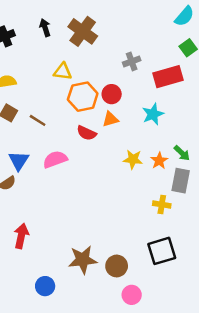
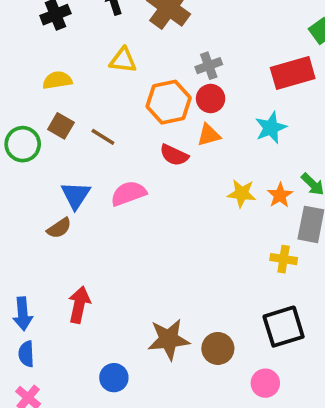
gray cross: (132, 61) -> (209, 66), moved
yellow triangle: (63, 72) -> (123, 60), moved
pink circle: (132, 295) -> (265, 383), moved

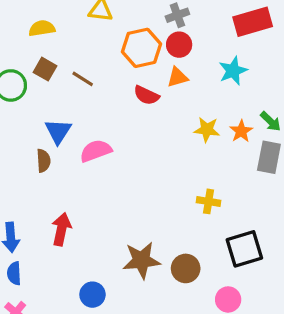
pink semicircle: (128, 193) -> (96, 151), moved
brown semicircle: (59, 228) -> (43, 161), turned -60
yellow cross: (284, 259) -> (208, 201), moved

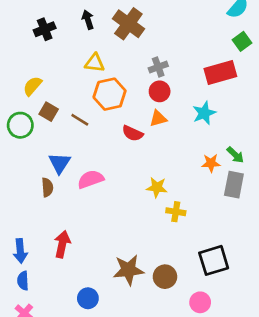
yellow semicircle: (42, 28) -> (32, 86), moved, turned -40
orange hexagon: (141, 48) -> (110, 94), moved
yellow star: (207, 130) -> (157, 187), moved
orange star: (241, 131) -> (211, 163), turned 30
yellow cross: (208, 201) -> (176, 212), moved

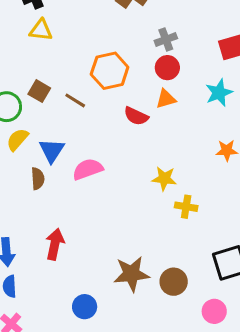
yellow triangle: (95, 63) -> (41, 30), moved
yellow semicircle: (32, 86) -> (17, 140), moved

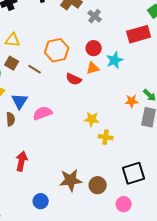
yellow triangle: (41, 30) -> (13, 40), moved
gray cross: (166, 40) -> (95, 16), moved, turned -32
cyan star: (219, 93) -> (115, 60), moved

